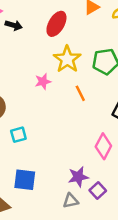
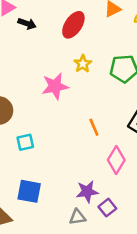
yellow star: (67, 59) -> (83, 64), size x0.6
pink star: (43, 81) -> (55, 86), size x1.5
orange line: (80, 93) -> (94, 127), moved

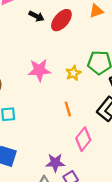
black arrow: (27, 24) -> (36, 16), moved
yellow star: (83, 64) -> (73, 73), moved

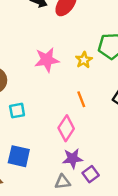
pink diamond: (83, 139) -> (66, 128), moved

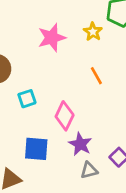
pink diamond: (66, 128) -> (65, 116), moved
purple star: (73, 159) -> (80, 144), moved, turned -30

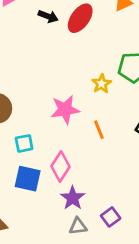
pink star: (52, 38) -> (65, 110), moved
blue square: (36, 149) -> (28, 179), moved

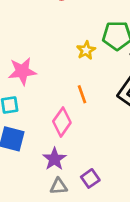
pink star: (65, 110) -> (22, 71), moved
pink diamond: (60, 167) -> (62, 122), moved

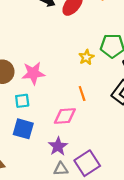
pink diamond: (62, 122) -> (65, 116), turned 50
purple square: (90, 178) -> (87, 163), size x1.6

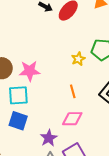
cyan square: (22, 101) -> (18, 95), size x1.5
pink diamond: (65, 116) -> (72, 119), moved

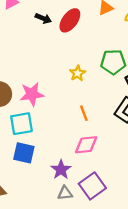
yellow star: (78, 59) -> (78, 73), moved

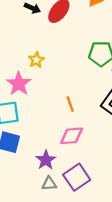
yellow star: (78, 73) -> (36, 60), moved
pink star: (32, 94) -> (19, 84), turned -30

